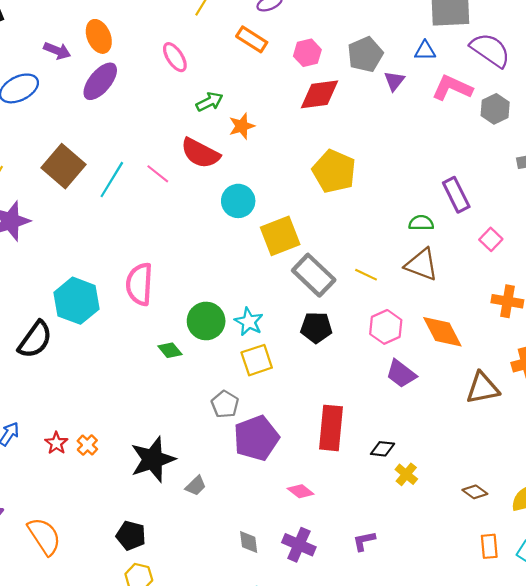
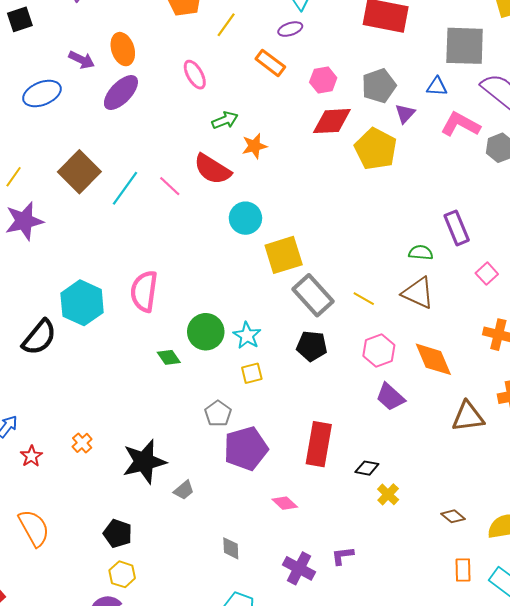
yellow pentagon: (334, 171) -> (376, 149), moved
yellow square: (257, 360) -> (252, 373), size x0.7
red star: (56, 443) -> (31, 456), moved
purple cross: (299, 545) -> (299, 568), moved

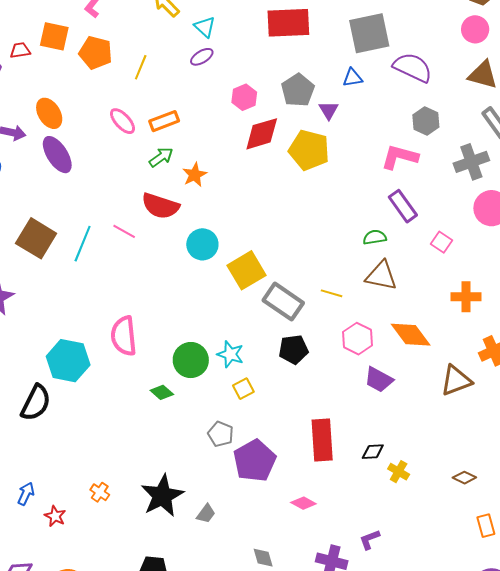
orange rectangle: (270, 63) -> (164, 121), moved, turned -44
purple ellipse: (121, 93) -> (57, 155), turned -63
pink L-shape: (460, 124) -> (400, 157), moved

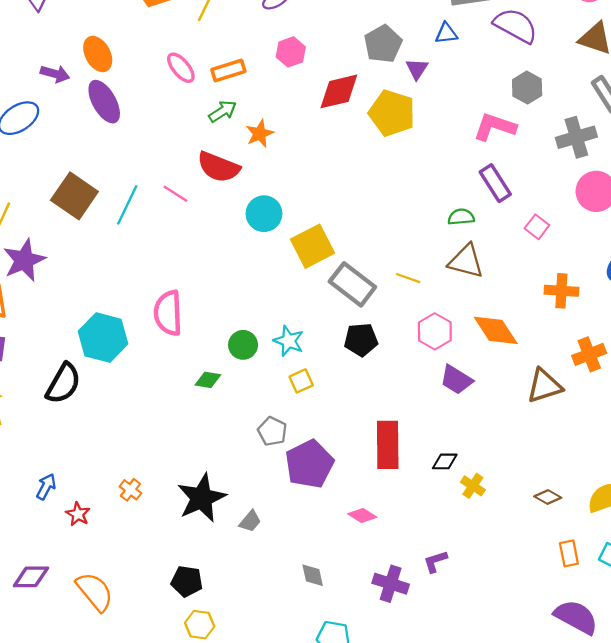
pink hexagon: (244, 97) -> (291, 52), moved
green circle: (191, 360) -> (243, 345), size x0.7
green diamond: (162, 392) -> (208, 380), turned -35

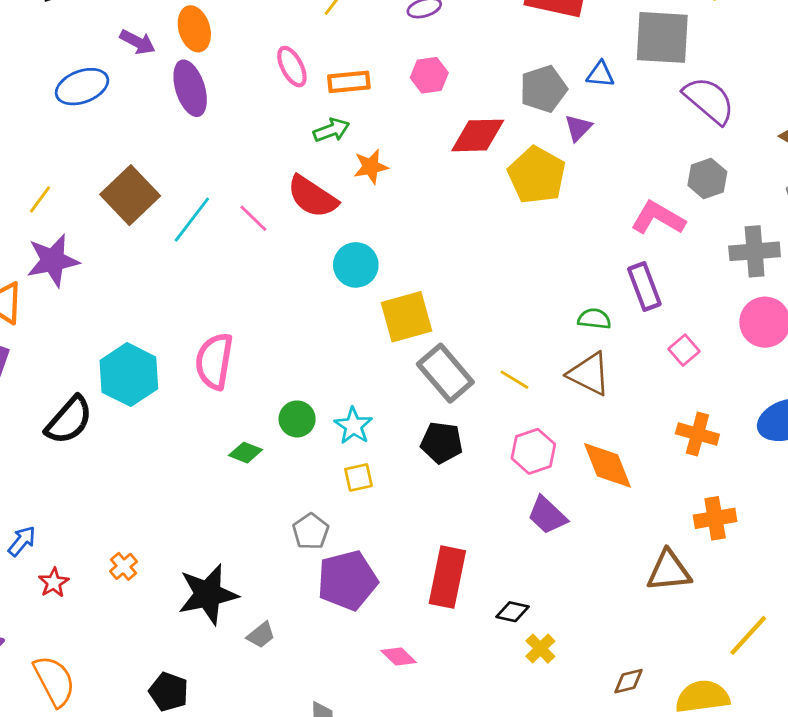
blue triangle: (446, 33) -> (600, 74), moved
brown triangle: (544, 386) -> (669, 571), moved
brown diamond: (548, 497) -> (628, 681), turned -55

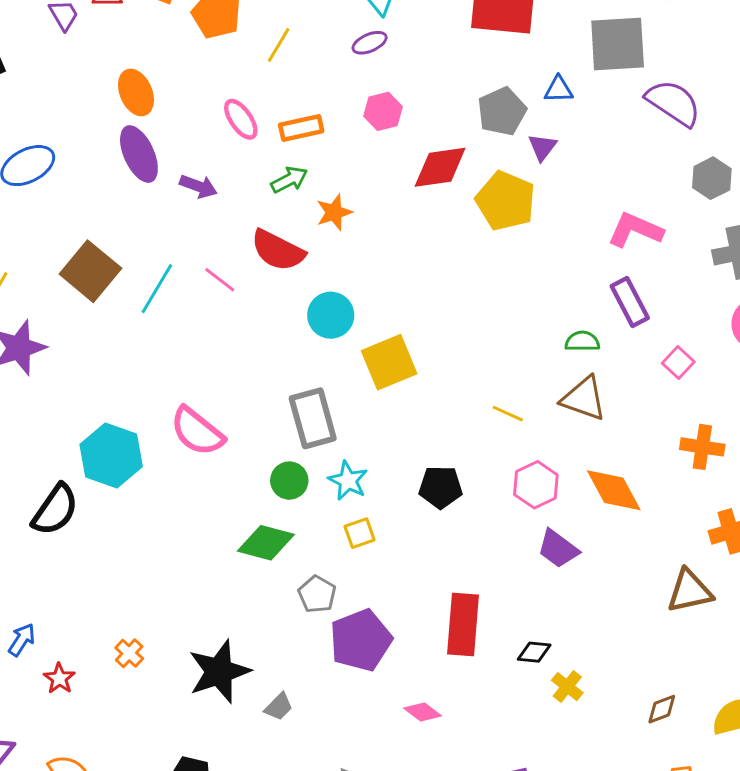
purple arrow: (138, 42) -> (198, 186), moved
gray hexagon: (707, 178) -> (712, 178), moved
pink semicircle: (214, 361) -> (197, 431), turned -54
gray rectangle: (445, 373) -> (313, 418), moved, turned 32
green diamond: (245, 453) -> (266, 543), moved, size x1.6

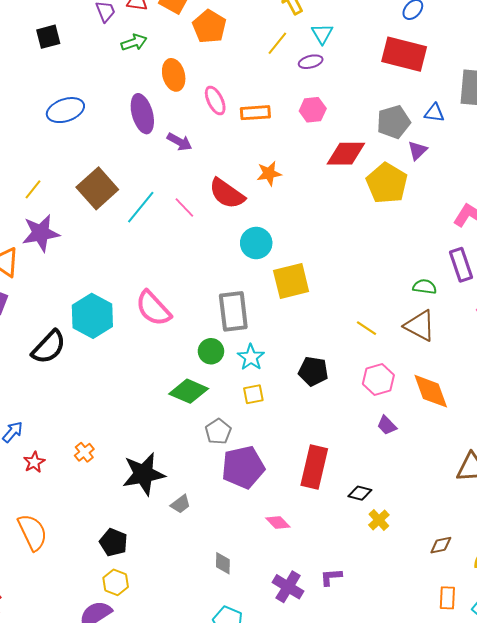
yellow line: (279, 45) -> (277, 43), moved
orange ellipse: (136, 92) -> (174, 75), moved
green arrow: (289, 180) -> (134, 42), moved
purple trapezoid: (558, 549) -> (387, 425), size x0.7

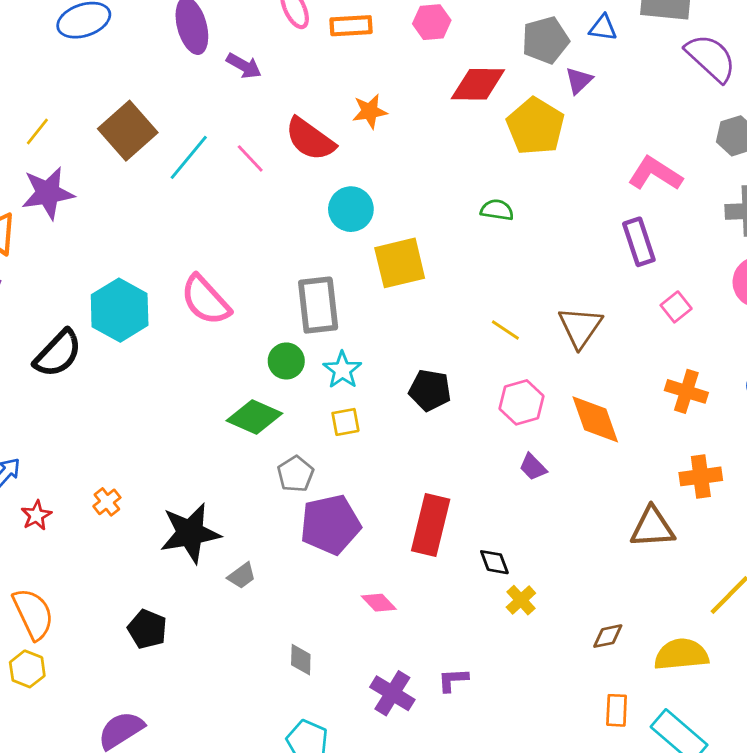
green semicircle: (425, 287) -> (497, 210), moved
brown triangle: (420, 326) -> (580, 327), turned 36
black diamond: (360, 493) -> (494, 562), turned 55
yellow hexagon: (116, 582) -> (27, 669), moved

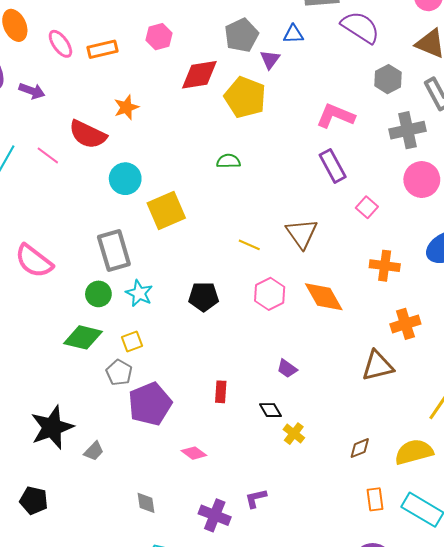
blue triangle: (603, 28) -> (293, 34), moved
yellow square: (345, 422) -> (132, 341), moved
purple trapezoid: (533, 467) -> (287, 369), moved
red rectangle: (431, 525) -> (221, 392), size x0.5

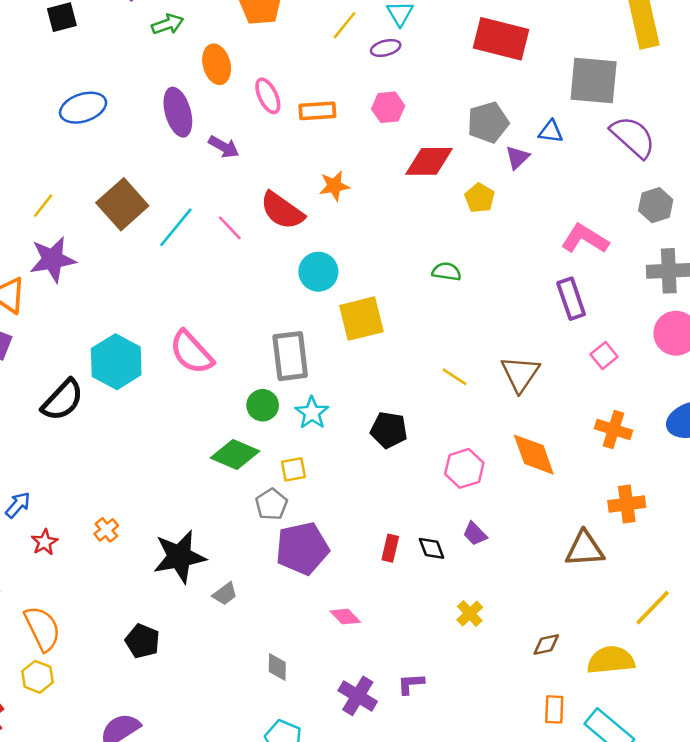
yellow pentagon: (245, 97) -> (480, 198), size x0.6
pink hexagon: (270, 294) -> (464, 468), moved
black diamond: (270, 410) -> (432, 548), moved

